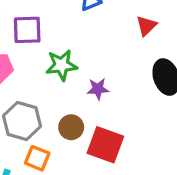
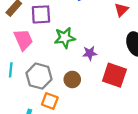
red square: (105, 145) -> (114, 75), moved

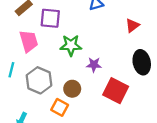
orange square: (50, 101) -> (60, 107), moved

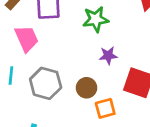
green star: (71, 45) -> (96, 19), moved
orange square: (60, 107) -> (105, 108), moved, turned -36

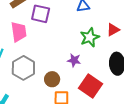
green star: (96, 19) -> (90, 37), moved, turned -30

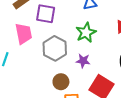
green star: (90, 37) -> (86, 33), moved
gray hexagon: (23, 68) -> (55, 48), moved

